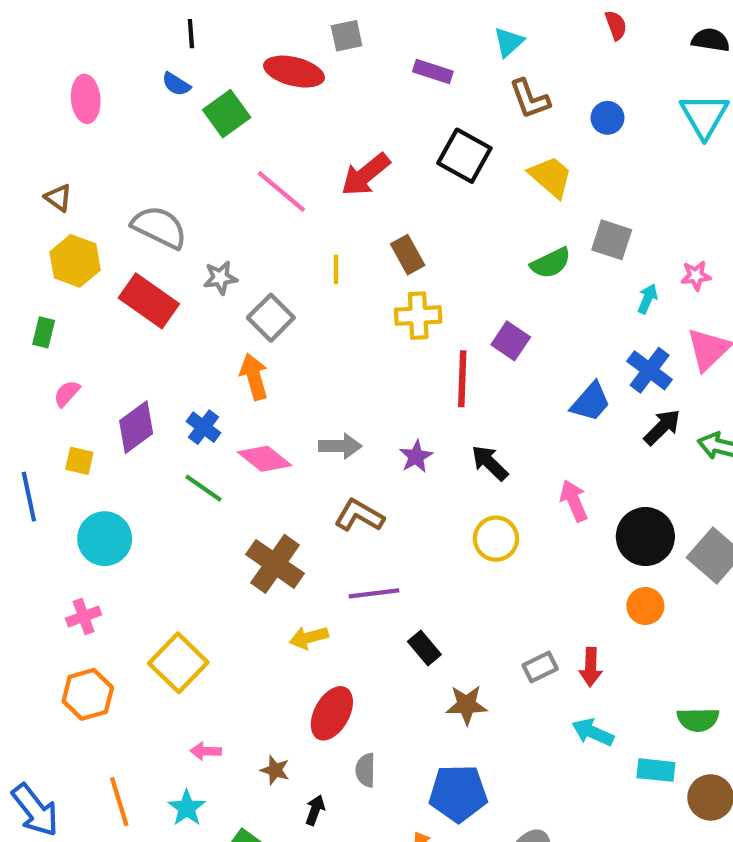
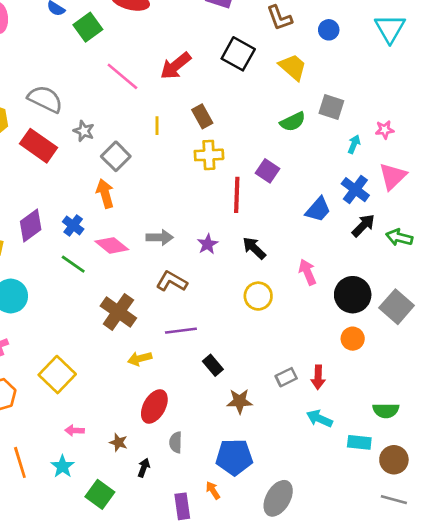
gray star: (220, 278) -> (84, 131), turned 30

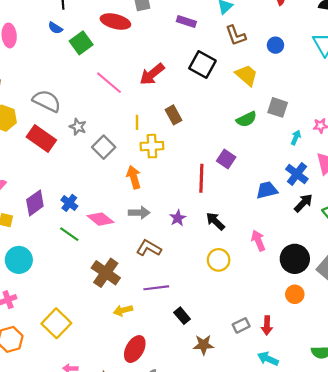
yellow cross: (209, 155) -> (152, 146), moved
orange arrow: (105, 194) -> (134, 177), moved
blue trapezoid: (318, 210) -> (267, 190), turned -145

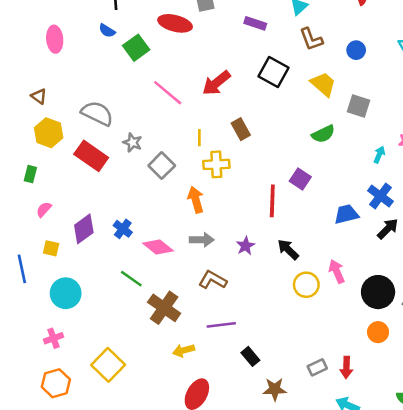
gray square: (278, 107) -> (359, 106), moved
green line: (69, 234) -> (131, 279), moved
yellow circle: (219, 260) -> (306, 285), moved

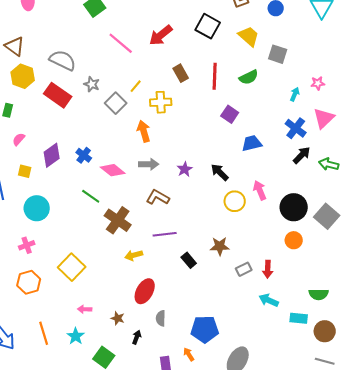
brown triangle: (39, 96) -> (15, 46), size x1.5
yellow line: (199, 138) -> (136, 86), moved, turned 40
red line: (272, 201) -> (215, 76), moved
blue trapezoid: (346, 214) -> (252, 143), moved
brown star: (275, 389) -> (220, 246), moved

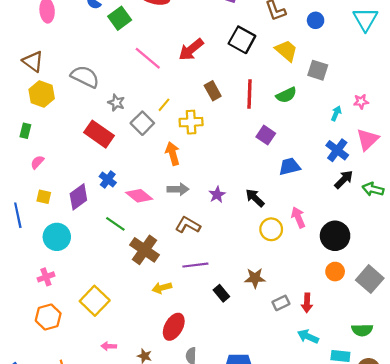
red rectangle: (58, 95) -> (99, 134), moved
purple diamond: (52, 155) -> (78, 197), moved
gray square: (327, 216) -> (370, 279), moved

